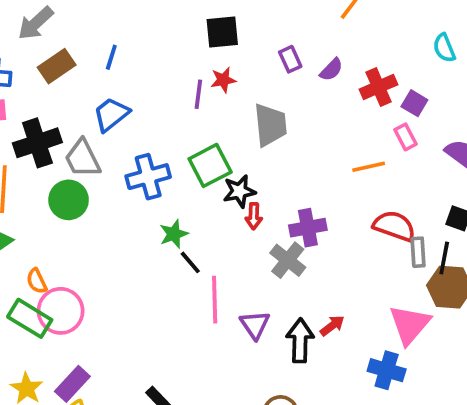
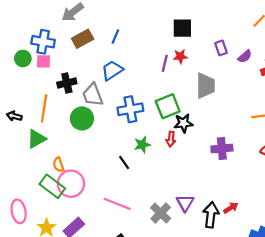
black cross: (37, 143) -> (67, 83), size x0.7
red arrow: (254, 216) -> (171, 139), moved
gray cross: (288, 260) -> (161, 213), moved
black line: (190, 262) -> (124, 163), moved
pink line: (215, 300) -> (117, 204), moved, turned -72

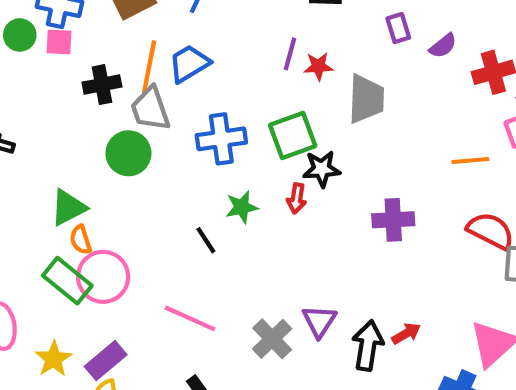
red star: (180, 56) -> (318, 66), moved
orange line: (44, 108) -> (149, 67), moved
green triangle: (36, 139) -> (68, 208), moved

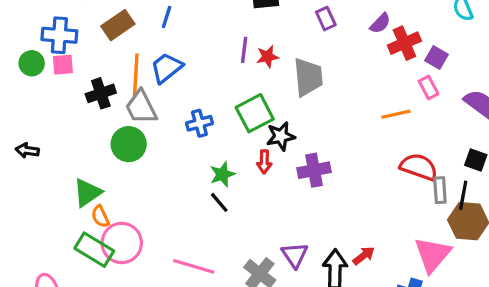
purple semicircle: (443, 46) -> (380, 23), moved
blue cross: (221, 139) -> (199, 123), size x0.7
purple cross: (393, 220) -> (314, 170), moved
black line: (206, 240) -> (219, 202), moved

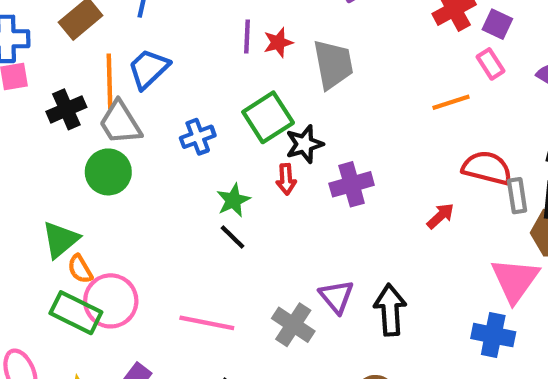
red arrow: (364, 256) -> (440, 216), moved

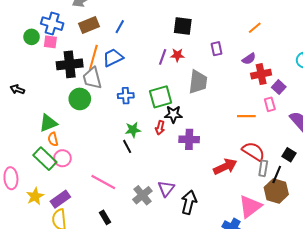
red star: (278, 43) -> (177, 55), moved
black cross: (66, 109) -> (70, 64), size x1.4
red arrow: (440, 216) -> (225, 167), size x1.6
pink circle: (111, 301) -> (62, 158), size x0.7

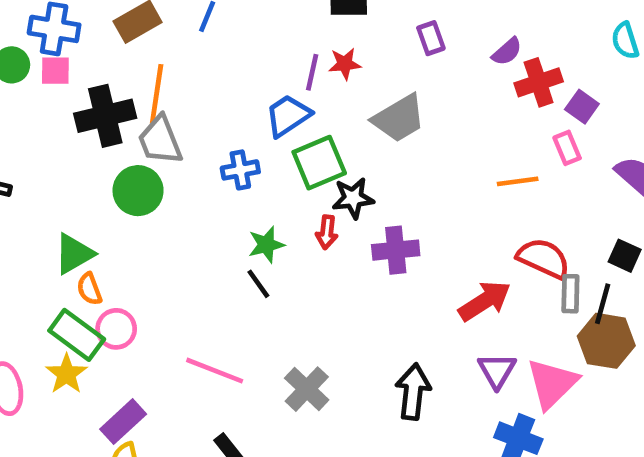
blue trapezoid: (113, 58) -> (288, 116), moved
gray trapezoid: (198, 82) -> (399, 118), turned 60
purple triangle: (166, 189) -> (497, 371), moved
yellow star: (35, 196) -> (66, 374), moved

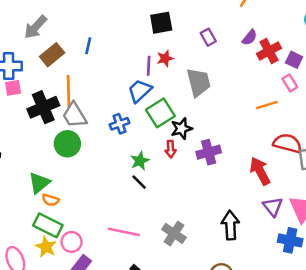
gray trapezoid: (399, 118) -> (199, 82), turned -64
orange semicircle: (89, 289) -> (50, 200), turned -42
red arrow: (485, 301) -> (260, 171), turned -76
pink circle: (116, 329) -> (72, 242), moved

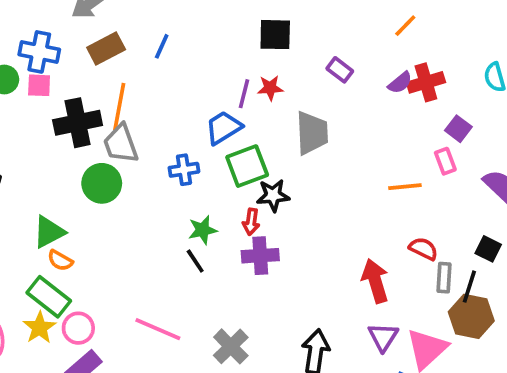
purple rectangle: (208, 37) -> (340, 70), turned -35
red cross: (269, 51) -> (426, 82), moved
red semicircle: (287, 143) -> (423, 249), size x0.7
purple cross: (209, 152) -> (260, 256), moved

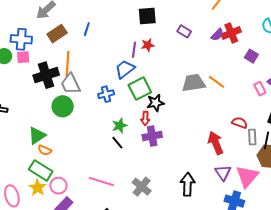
gray trapezoid: (312, 133) -> (194, 83), moved, turned -90
pink rectangle: (445, 161) -> (260, 89), moved
orange line: (405, 187) -> (217, 82), moved, turned 48

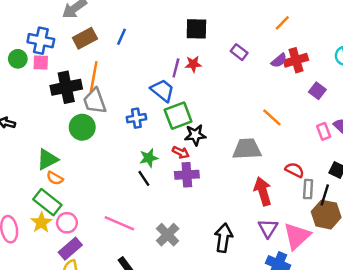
blue trapezoid: (125, 69) -> (162, 90), turned 70
gray trapezoid: (194, 83) -> (247, 149), moved
red arrow: (145, 118) -> (181, 152), turned -72

